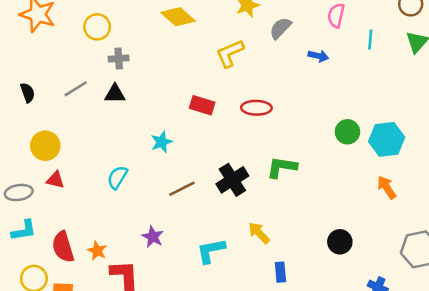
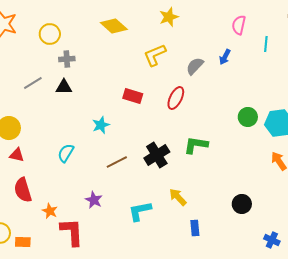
gray semicircle: (280, 28) -> (195, 66), moved
blue arrow: (318, 56) -> (225, 57), turned 105
red ellipse: (256, 108) -> (176, 98), turned -65
red semicircle: (63, 247) -> (23, 190), moved

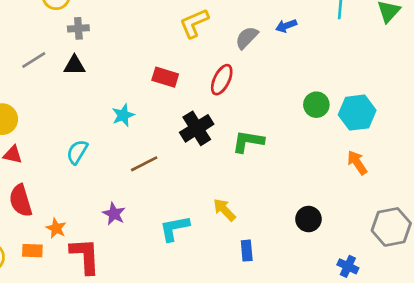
blue arrow: (225, 57) -> (286, 26), turned 42
black cross: (157, 155) -> (197, 128), moved
orange rectangle: (23, 242) -> (32, 251), moved

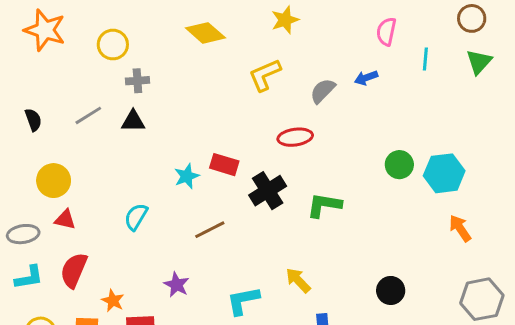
red rectangle: (165, 77) -> (224, 165), moved
red ellipse: (222, 80) -> (295, 137), turned 56
orange arrow: (357, 162) -> (460, 228), moved
red semicircle: (21, 201) -> (74, 270), turned 40

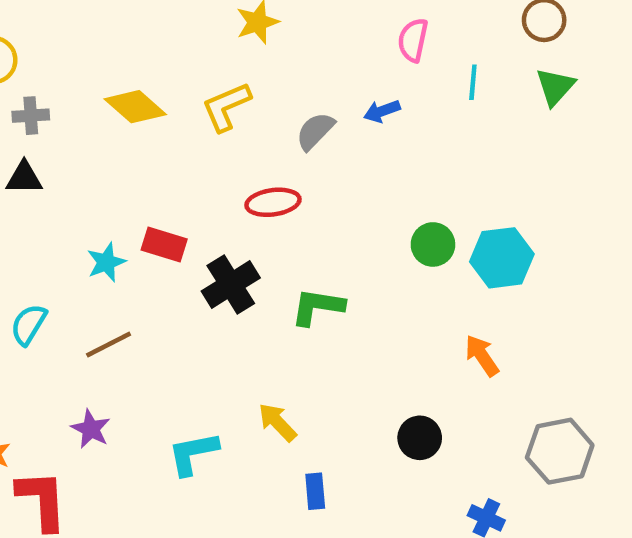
yellow diamond: (205, 33) -> (135, 107), moved
orange arrow: (460, 228) -> (482, 356), moved
brown line: (210, 230) -> (109, 344), moved

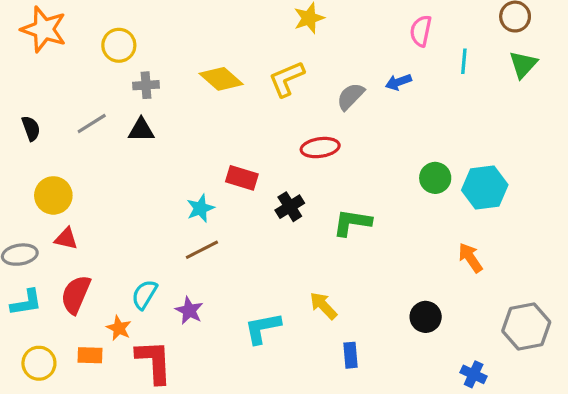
cyan star: (106, 262) -> (200, 208), moved
black cross: (231, 284) -> (290, 207), size x0.7
cyan semicircle: (29, 324) -> (144, 295), moved

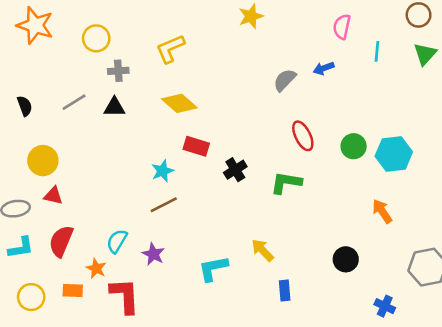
yellow diamond: (221, 79) -> (179, 103), moved
yellow L-shape: (287, 79) -> (170, 49), moved
red ellipse: (320, 148) -> (303, 136), moved, turned 72

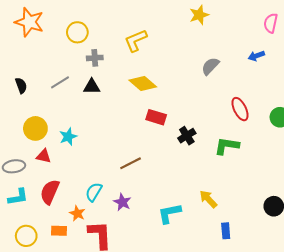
gray semicircle: (285, 80) -> (210, 66), moved
cyan star: (162, 171) -> (68, 137), moved

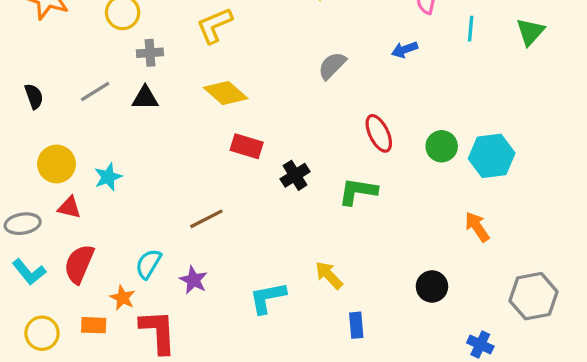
cyan L-shape: (18, 197) -> (29, 272), turned 60

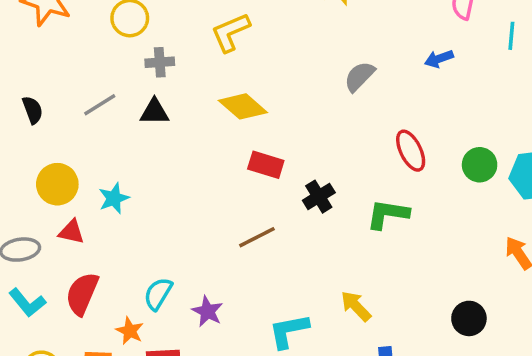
brown line: (206, 219) -> (257, 237), moved

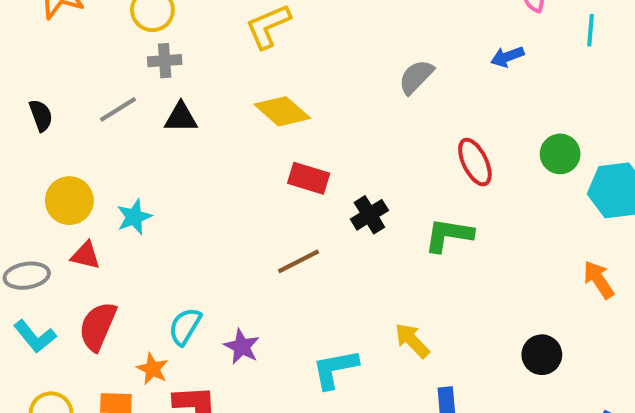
gray cross: (160, 62) -> (165, 61), moved
green circle: (480, 165) -> (560, 154), moved

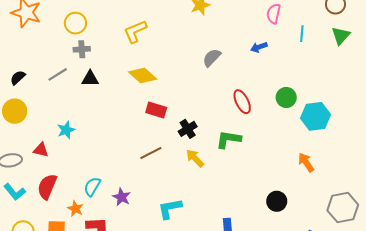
black semicircle: (41, 115) -> (18, 78), turned -112
yellow circle: (69, 201) -> (15, 111), moved
yellow arrow: (412, 341) -> (195, 158), moved

